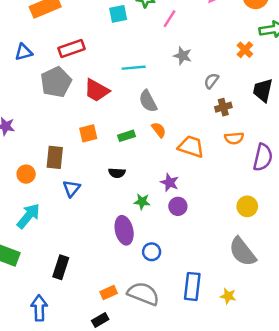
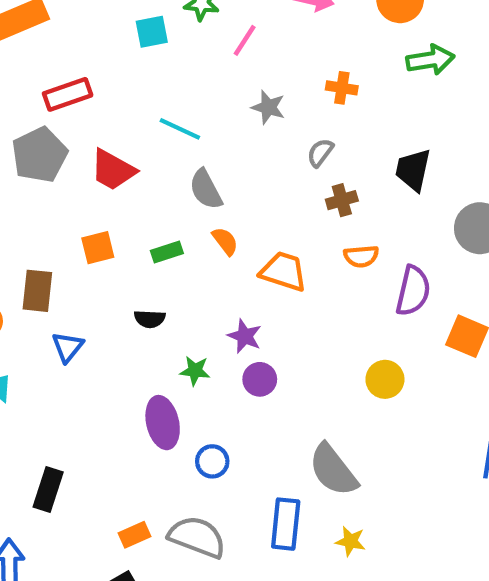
orange cross: (245, 50) -> (342, 88), moved, turned -35
cyan line: (134, 68) -> (180, 129), turned 30
gray semicircle: (242, 252) -> (333, 470), moved

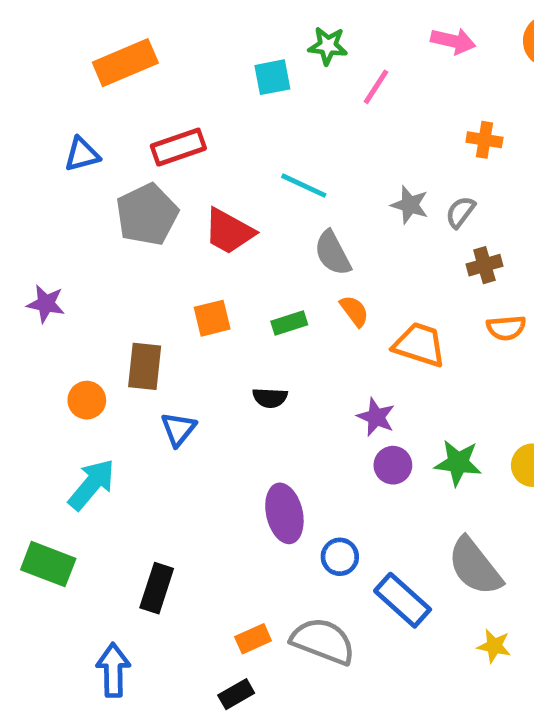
gray star: (268, 107) -> (410, 205), moved
green star: (195, 371) -> (458, 463), moved, size x1.4
blue rectangle: (286, 524) -> (403, 600), moved, turned -54

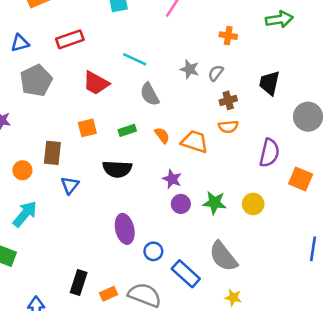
gray pentagon: (147, 215) -> (36, 80), moved
orange semicircle: (354, 311) -> (162, 135), moved
orange semicircle: (506, 328) -> (228, 127), moved
black semicircle: (270, 398) -> (117, 169), size x1.6
black rectangle: (157, 588) -> (79, 283), moved

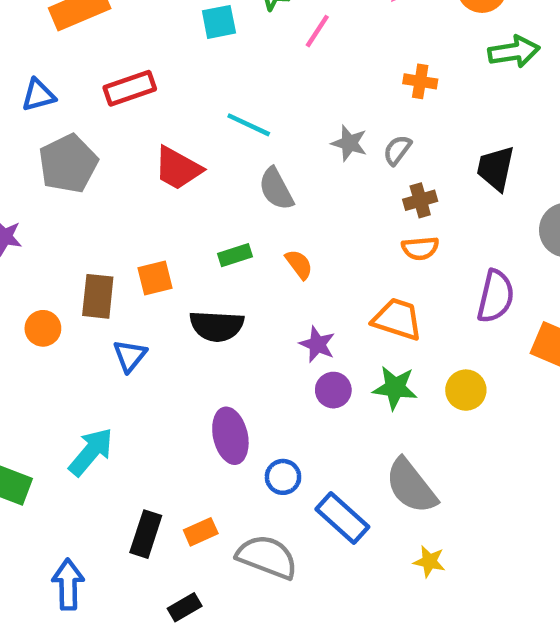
orange square: (87, 128) -> (155, 278), moved
orange trapezoid: (195, 142) -> (397, 319), moved
cyan arrow: (25, 214) -> (91, 452), moved
orange rectangle: (108, 294) -> (201, 532), moved

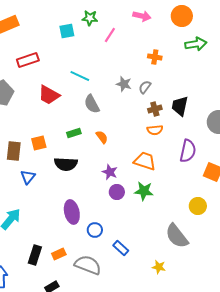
black trapezoid: (496, 168) -> (180, 106), moved
yellow circle: (466, 390) -> (198, 206), moved
gray semicircle: (411, 486) -> (177, 236), moved
blue rectangle: (342, 518) -> (121, 248), size x0.7

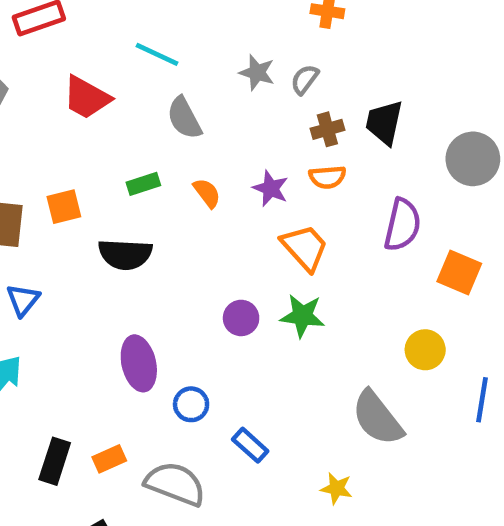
orange trapezoid: (145, 161) -> (305, 248), turned 30
purple star: (110, 172) -> (271, 188), moved
blue triangle: (28, 177) -> (23, 300), moved

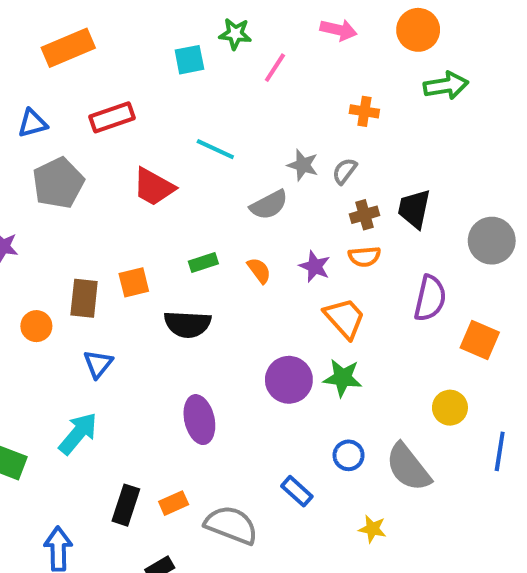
gray semicircle: (184, 118) -> (269, 205), moved, turned -90
purple circle: (241, 318) -> (289, 380), size x1.5
blue circle: (191, 404) -> (349, 455), moved

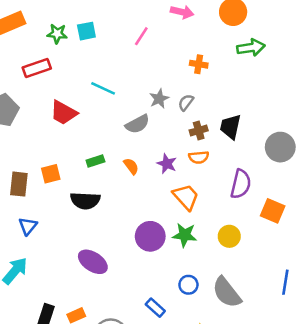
green star: (235, 34) -> (57, 34), moved
gray star: (303, 165) -> (159, 99), turned 30
yellow circle: (450, 408) -> (229, 236), moved
purple ellipse: (199, 420) -> (93, 262), turned -44

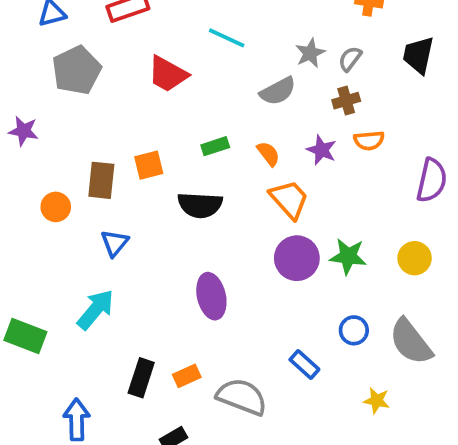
black trapezoid: (231, 127) -> (418, 55), moved
brown cross: (199, 130) -> (346, 101), moved
orange trapezoid: (186, 197) -> (289, 199), moved
purple ellipse: (93, 262) -> (211, 296), turned 44

